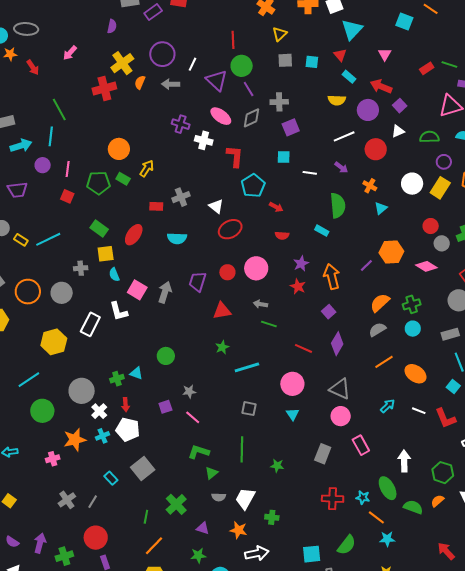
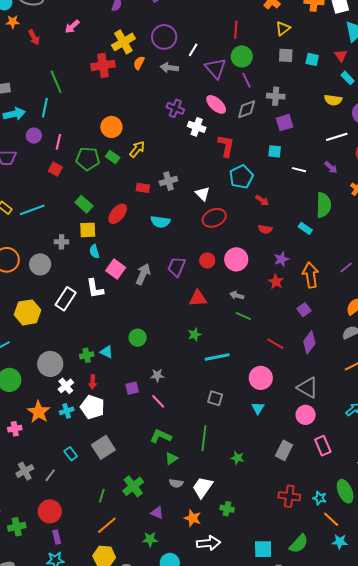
orange star: (75, 440) -> (39, 412), turned -30

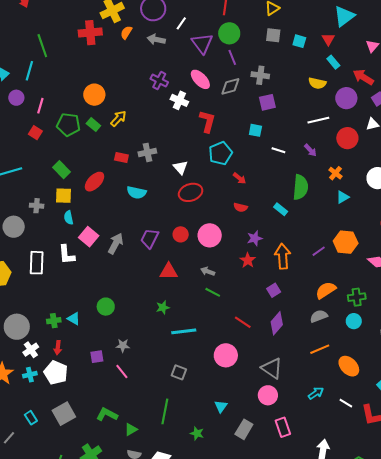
white rectangle: (66, 299) -> (37, 263), turned -35
cyan triangle: (258, 408) -> (221, 406), moved
green L-shape: (161, 436) -> (107, 415), moved

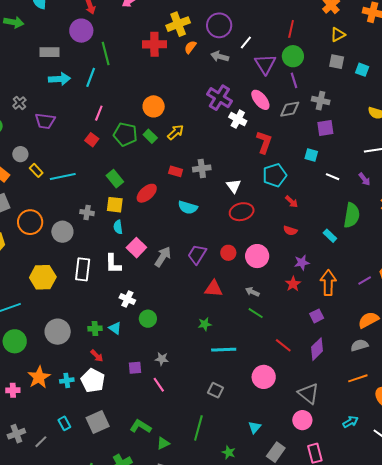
purple cross: (159, 80) -> (219, 98), size x1.4
purple circle: (16, 98) -> (81, 31), moved, size x1.5
red arrow: (58, 348) -> (97, 356), turned -56
white cross: (31, 350) -> (127, 299), moved, turned -35

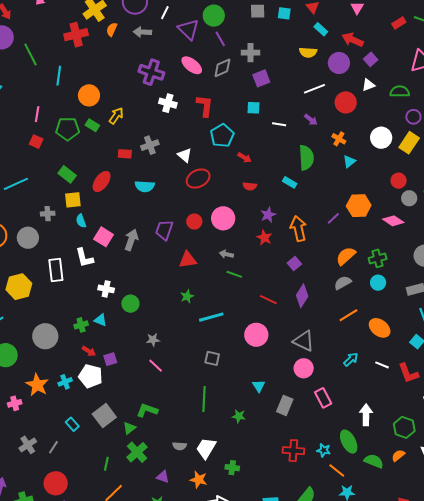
cyan line: (91, 77) -> (59, 76), moved
white cross: (238, 119) -> (168, 103), moved
purple square: (135, 368) -> (110, 359), moved
green triangle: (163, 443) -> (129, 428), moved

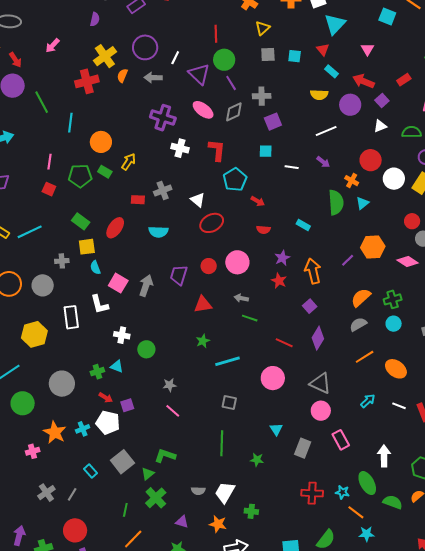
red rectangle: (399, 23) -> (404, 80), moved
red circle: (346, 102) -> (371, 160), moved
green semicircle: (306, 158) -> (336, 202), moved

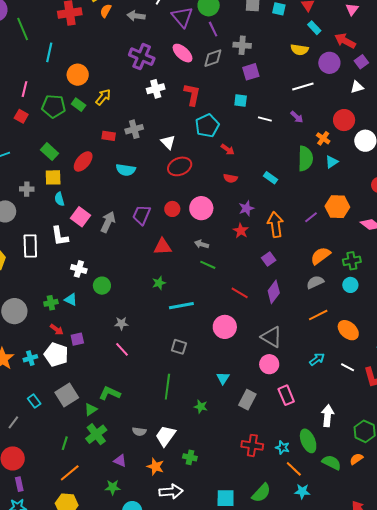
white cross: (180, 148) -> (156, 89), turned -36

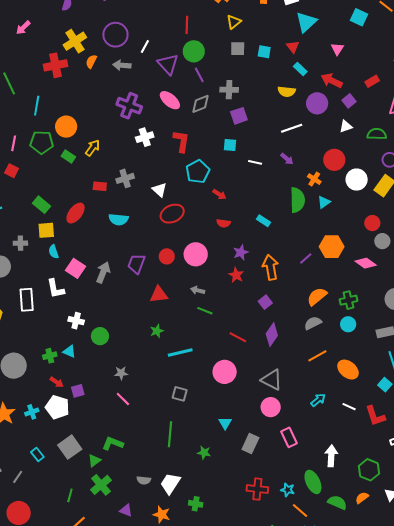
green pentagon: (54, 106) -> (42, 142), moved

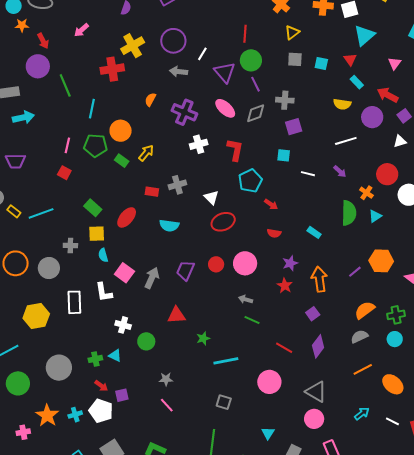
orange semicircle: (91, 61) -> (150, 100), moved
red triangle: (159, 295) -> (177, 315), moved

